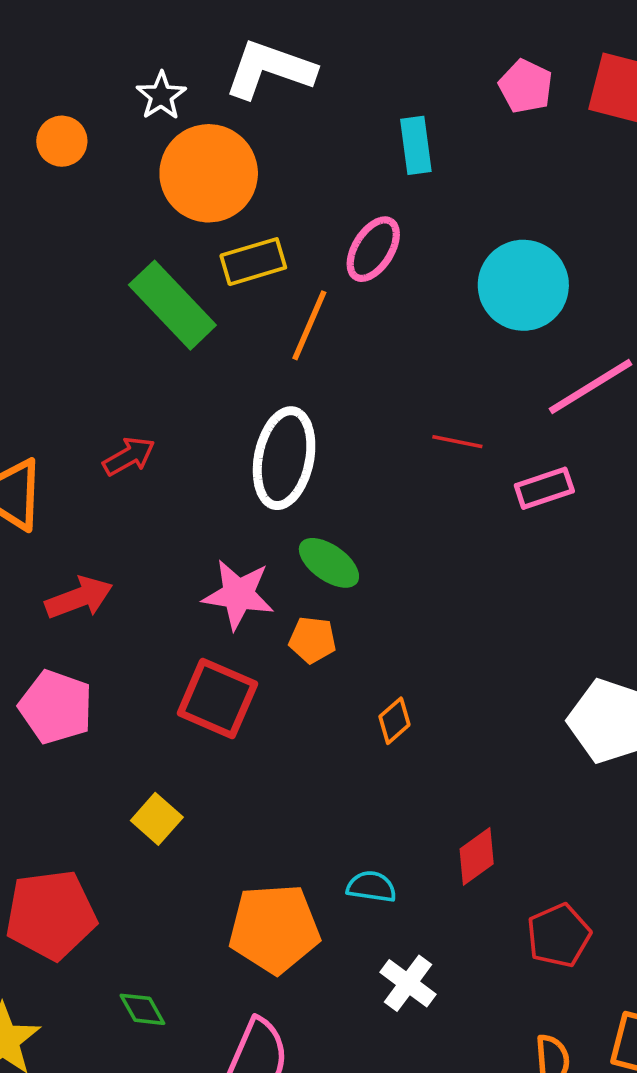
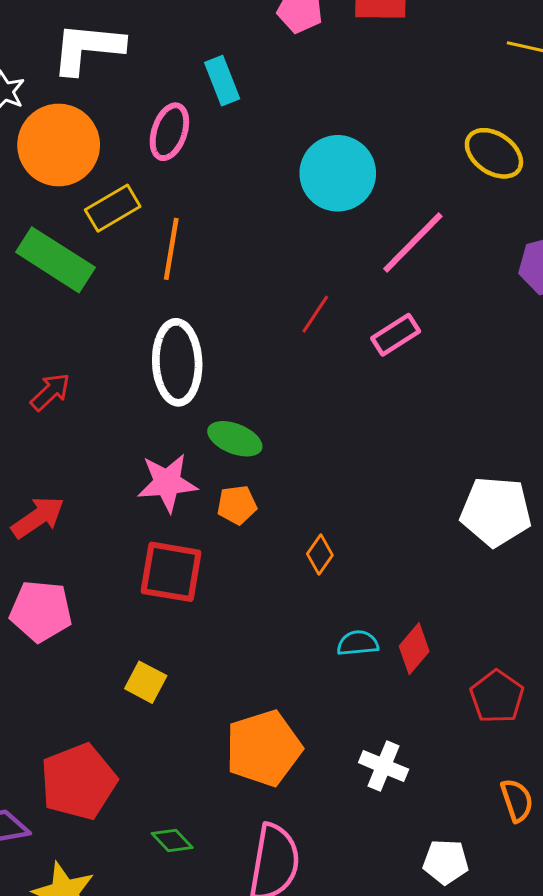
pink ellipse: (373, 249) -> (169, 132), moved
red line: (457, 442) -> (315, 314), turned -54
cyan semicircle: (371, 887) -> (358, 643), moved

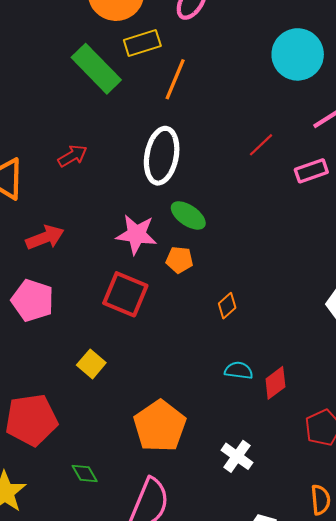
orange pentagon: (264, 748) -> (160, 426), turned -30

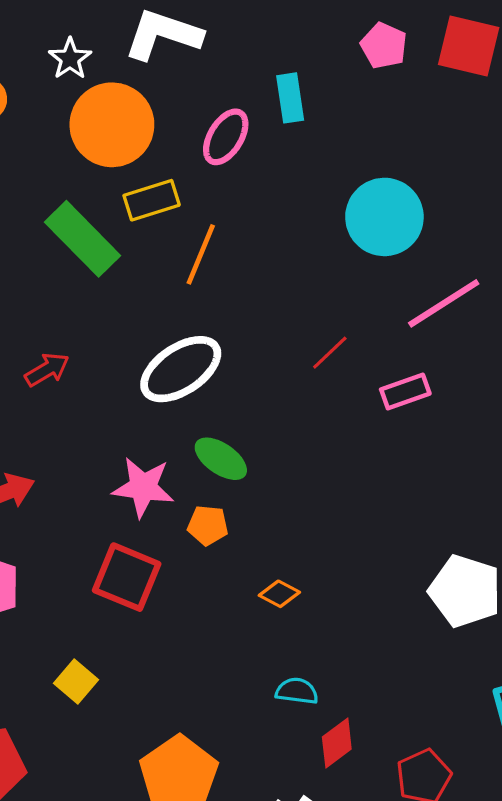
white ellipse: (162, 156) -> (181, 369), turned 46
orange diamond: (227, 306) -> (279, 594), turned 70
red diamond: (275, 383) -> (337, 743), moved

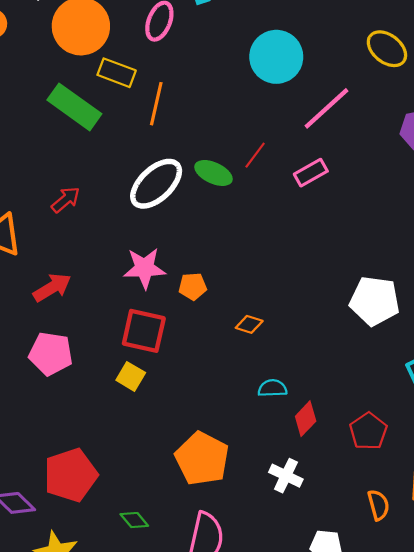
yellow rectangle: (152, 200) -> (117, 73), turned 48
green ellipse: (221, 459) -> (214, 173), moved
yellow square: (76, 682) -> (131, 376), moved

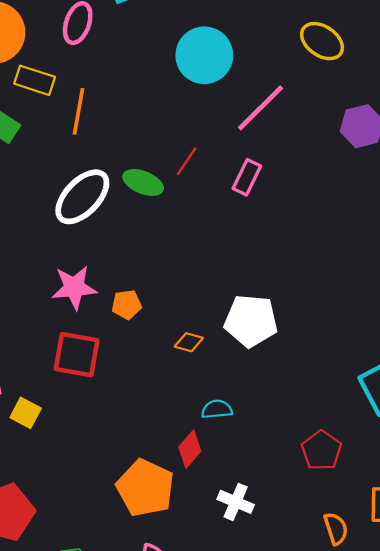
pink rectangle: (311, 173) -> (247, 177), turned -32
white pentagon: (375, 301) -> (251, 321), moved
yellow square: (131, 376) -> (26, 413), moved
red diamond: (306, 419) -> (190, 449), moved

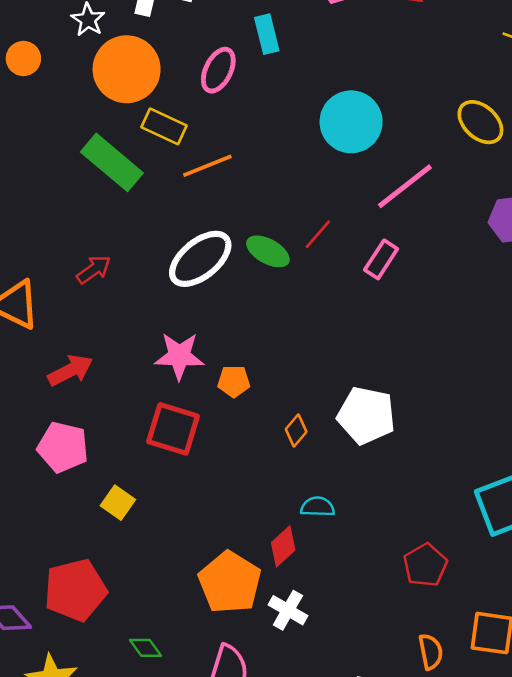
orange line: (78, 111) -> (207, 166), turned 51
orange diamond: (189, 342) -> (296, 430), turned -72
yellow square: (26, 413) -> (118, 503), moved
white cross: (236, 502) -> (288, 610), moved

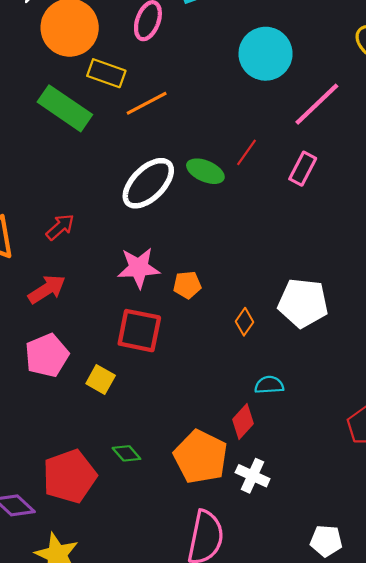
red arrow: (94, 270) -> (60, 227), moved
pink pentagon: (63, 447) -> (47, 355), turned -30
yellow square: (118, 503) -> (101, 379), moved
green diamond: (145, 648) -> (126, 453), moved

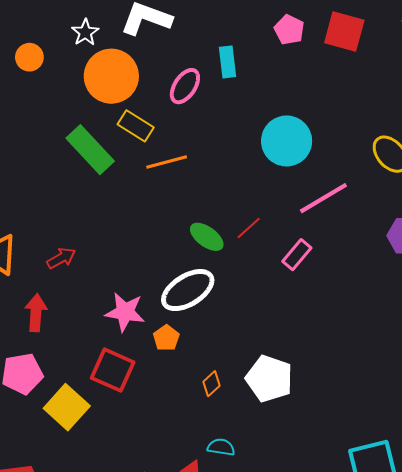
white ellipse: (148, 183) -> (188, 290), moved
orange pentagon: (187, 285) -> (166, 338), turned 30
red arrow: (47, 289) -> (36, 313), turned -66
yellow square: (101, 379) -> (67, 407), size x1.6

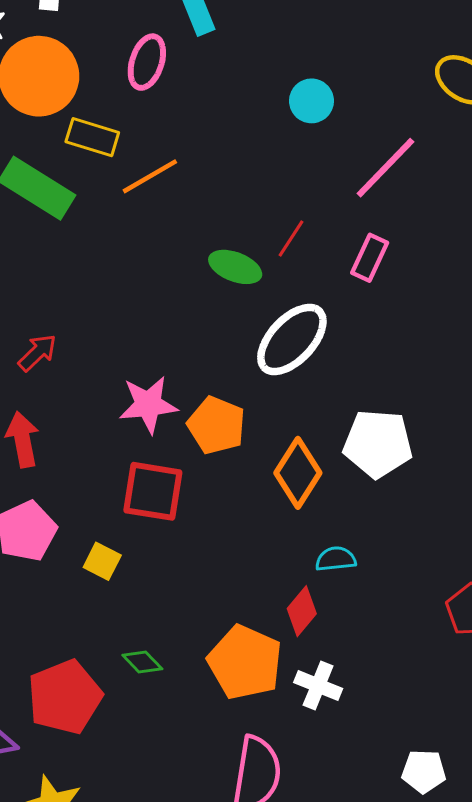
cyan circle: (287, 141) -> (311, 101), size x0.6
white ellipse: (188, 290) -> (292, 339), moved
orange pentagon: (166, 338) -> (216, 425), size x1.5
orange diamond: (211, 384) -> (298, 473), size x1.8
yellow square: (67, 407) -> (102, 561), size x0.6

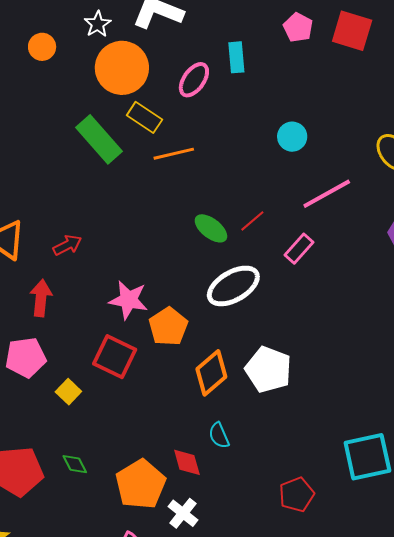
cyan semicircle: (336, 559) -> (219, 435), turned -124
red diamond: (302, 611) -> (187, 462), turned -72

